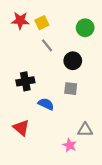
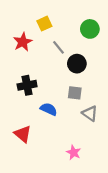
red star: (20, 21) -> (23, 42), moved, turned -30
gray line: (47, 45) -> (58, 47), moved
gray triangle: (85, 130) -> (90, 113), moved, turned 35

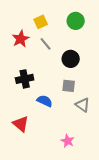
green circle: (90, 29) -> (76, 21), moved
gray line: (58, 47) -> (46, 44), moved

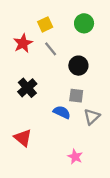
black cross: (25, 79) -> (27, 88), turned -30
blue semicircle: (45, 101) -> (62, 112), moved
gray triangle: (83, 105) -> (92, 117), turned 42

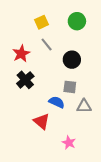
red star: (23, 43) -> (21, 54), moved
gray triangle: (92, 117) -> (84, 106), turned 42
red triangle: (23, 138) -> (42, 121), moved

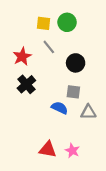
green circle: (77, 21) -> (67, 22), moved
yellow square: (42, 22) -> (43, 23), turned 32
red triangle: (42, 121) -> (48, 150), moved, turned -30

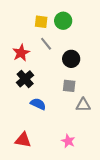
blue semicircle: (60, 108) -> (38, 104), moved
red triangle: (48, 150) -> (23, 140), moved

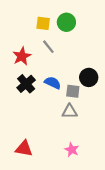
black circle: (71, 59) -> (89, 77), moved
blue semicircle: (38, 104) -> (53, 83), moved
gray triangle: (83, 105) -> (70, 111), moved

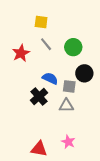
green circle: (66, 22) -> (73, 47), moved
black cross: (26, 84) -> (39, 96), moved
red triangle: (24, 149) -> (39, 149), moved

